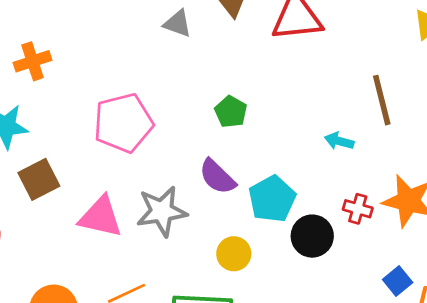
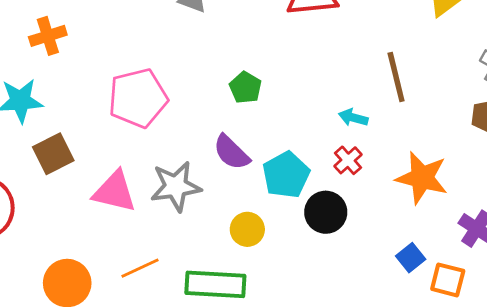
red cross: (358, 209) -> (348, 160), moved, turned 32

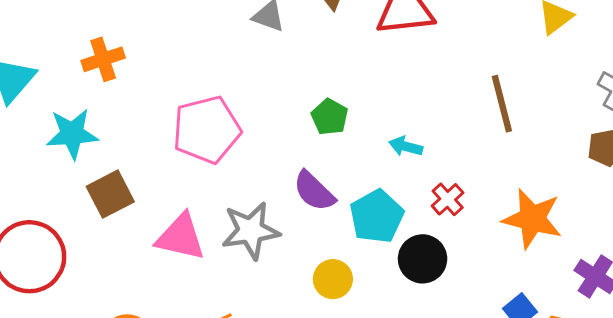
cyan arrow: (353, 118) -> (406, 146), moved

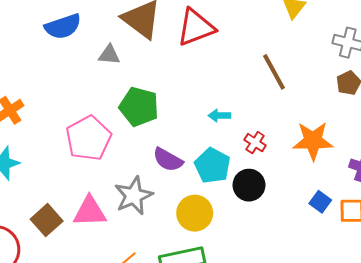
green pentagon: (330, 117) -> (139, 107), moved, size x1.6
brown square: (110, 194) -> (47, 220), moved
yellow circle: (333, 279) -> (195, 213), size x1.4

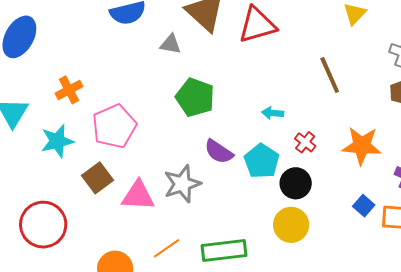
pink pentagon: (88, 138) -> (114, 126), moved
yellow circle: (195, 213) -> (291, 225), moved
brown square: (47, 220) -> (97, 178), moved

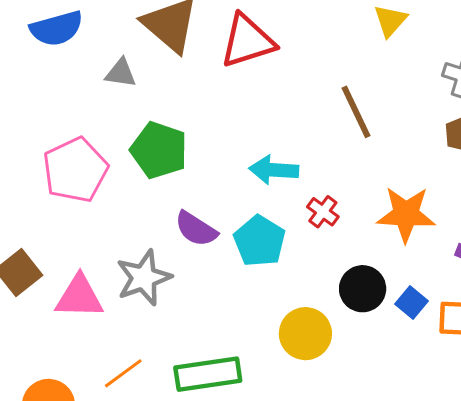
cyan arrow: (273, 113) -> (274, 170), size x1.5
pink pentagon: (114, 126) -> (75, 170), moved
black circle: (296, 183) -> (363, 289), moved

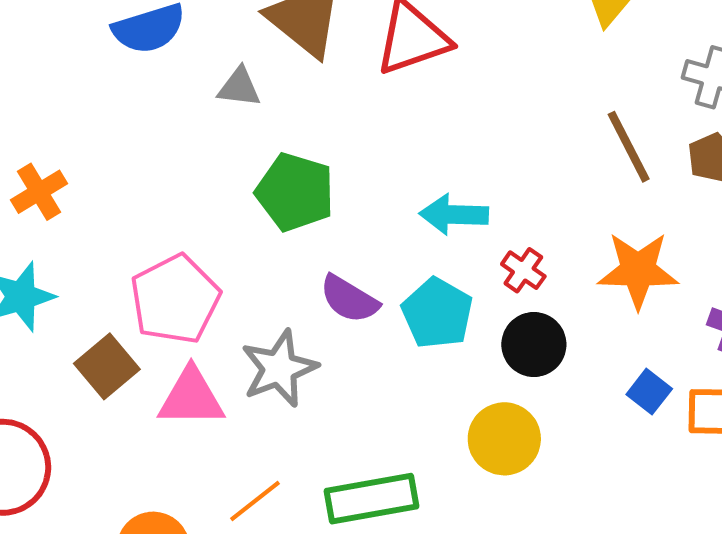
brown line: (356, 112) -> (629, 147), moved
pink pentagon: (75, 170) -> (175, 299), moved
black circle: (363, 289) -> (534, 345), moved

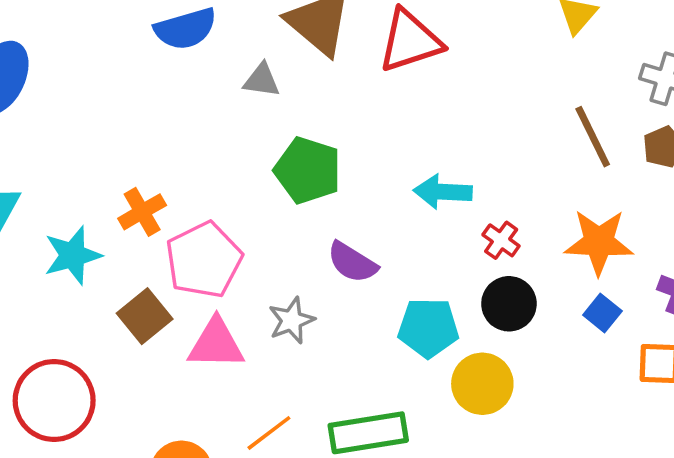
orange cross: (39, 192) -> (142, 212), moved
cyan pentagon: (437, 313) -> (428, 328), moved, turned -30
gray star: (279, 368) -> (292, 320), size x0.7
blue square: (649, 392) -> (602, 313), moved

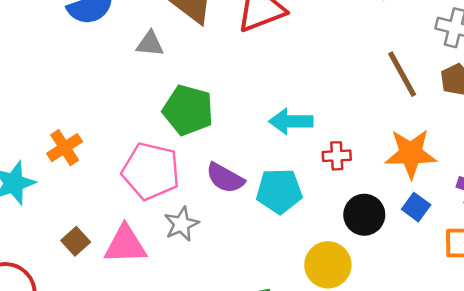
red cross: (501, 240) -> (337, 156), turned -36
pink pentagon: (204, 260) -> (151, 171), moved, turned -30
black circle: (509, 304) -> (364, 215), moved
brown square: (145, 316) -> (76, 241), moved, size x0.7
cyan pentagon: (428, 328) -> (279, 191), moved

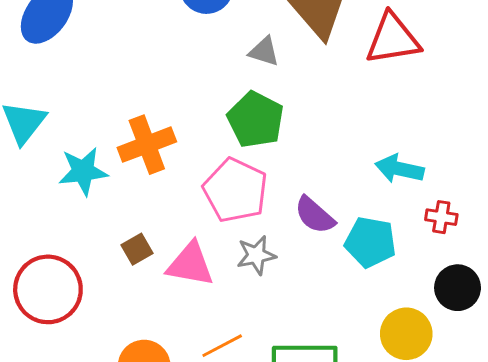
green pentagon: (188, 110) -> (256, 120), moved
orange cross: (65, 148) -> (147, 145), size x1.4

